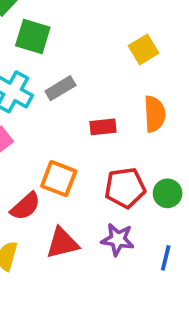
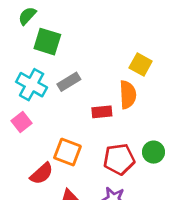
yellow square: (144, 49) -> (141, 65), moved, turned -30
orange semicircle: (155, 114) -> (128, 95), moved
green circle: (168, 193) -> (153, 152), moved

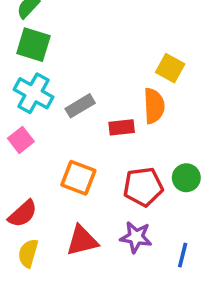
green square: (47, 42) -> (33, 45), moved
gray rectangle: (69, 82) -> (80, 106), moved
red semicircle: (42, 174) -> (23, 214), moved

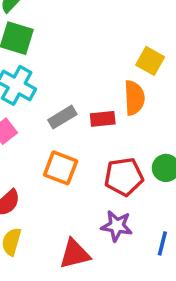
gray rectangle: (80, 106) -> (62, 117), moved
red triangle: (82, 241) -> (75, 254), moved

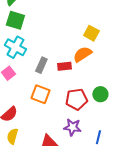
orange semicircle: (134, 98) -> (82, 54), turned -120
gray rectangle: (62, 117) -> (41, 65), turned -35

